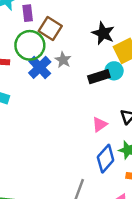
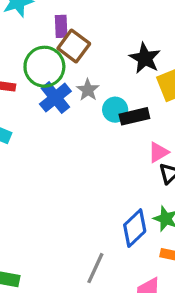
purple rectangle: (28, 13) -> (61, 26), moved
cyan circle: (114, 71) -> (115, 110), moved
pink triangle: (100, 124) -> (158, 152), moved

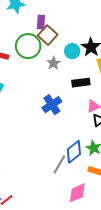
blue cross: (55, 98) -> (52, 105), moved
cyan circle: (115, 110) -> (72, 51), moved
gray line: (95, 268) -> (59, 164), moved

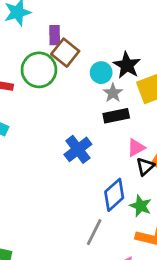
gray star: (54, 63) -> (113, 93), moved
blue diamond: (74, 152) -> (114, 195), moved

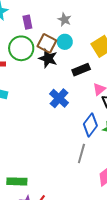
brown square: (65, 53) -> (47, 43), moved
black star: (127, 65) -> (48, 58), moved
gray star: (113, 93) -> (64, 20), moved

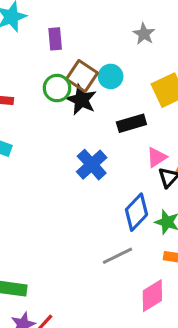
gray star: (64, 20) -> (144, 34), moved
green circle: (21, 48) -> (57, 88), moved, size x0.7
gray line: (81, 154) -> (117, 256), turned 42

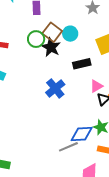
blue diamond: (136, 212) -> (82, 134), moved, turned 40

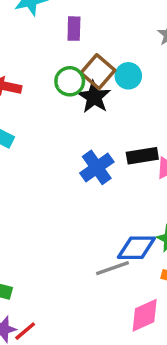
black rectangle: (82, 64) -> (142, 156), moved

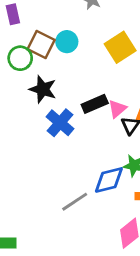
black star: (94, 97) -> (43, 89), moved
gray line: (113, 268) -> (75, 202), moved

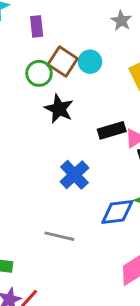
blue cross: (60, 123) -> (74, 175), moved
gray line: (75, 202) -> (59, 236), moved, turned 40

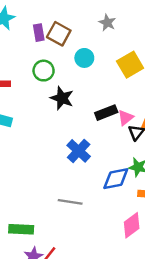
brown square: (63, 62) -> (59, 34), moved

